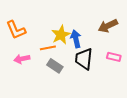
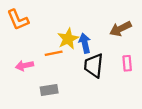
orange L-shape: (16, 30) -> (18, 20), moved
pink rectangle: (114, 57) -> (127, 63), turned 72
gray rectangle: (55, 66) -> (49, 90), moved, turned -42

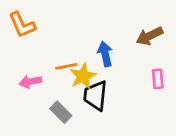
yellow star: (68, 39) -> (83, 76), moved
black trapezoid: (94, 66) -> (95, 96), moved
gray rectangle: (49, 90) -> (61, 112), turned 54

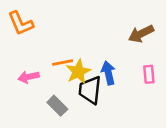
blue arrow: (105, 54) -> (108, 73), moved

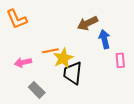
brown arrow: (141, 34) -> (87, 23), moved
blue arrow: (108, 73) -> (104, 39), moved
gray rectangle: (57, 106) -> (37, 90), moved

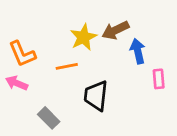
orange L-shape: (17, 19) -> (22, 54), moved
yellow star: (63, 58) -> (83, 37), moved
pink arrow: (23, 62) -> (17, 83), moved, turned 35

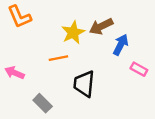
blue arrow: (138, 51) -> (121, 45), turned 40
orange L-shape: (22, 54) -> (19, 17), moved
pink rectangle: (159, 79) -> (139, 69), turned -56

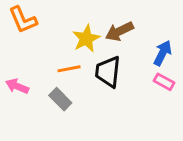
blue arrow: (121, 45) -> (163, 53), moved
black trapezoid: (84, 84) -> (108, 72), moved
gray rectangle: (43, 103) -> (60, 99), moved

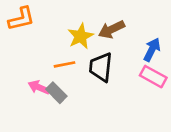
orange L-shape: (23, 20) -> (21, 19), turned -80
pink rectangle: (164, 82) -> (153, 77), size x1.4
pink arrow: (17, 86) -> (39, 87), moved

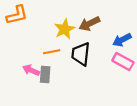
blue arrow: (152, 50) -> (122, 40), turned -144
gray rectangle: (56, 93) -> (45, 74), turned 49

